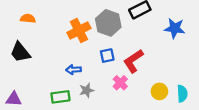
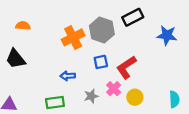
gray star: (87, 90) -> (91, 96), moved
yellow circle: (159, 91) -> (135, 97), moved

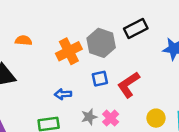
orange semicircle: (23, 26) -> (24, 40), moved
pink cross: (114, 89) -> (111, 118), moved
yellow circle: (135, 97) -> (156, 118), moved

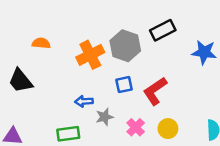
gray star: (89, 117) -> (105, 117), moved
yellow circle: (156, 118) -> (168, 129), moved

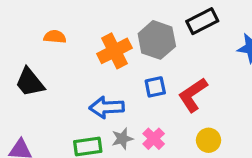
blue arrow: (84, 101) -> (107, 107), size x1.5
gray star: (105, 117) -> (122, 139), moved
pink cross: (136, 127) -> (154, 139), moved

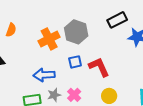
black rectangle: (202, 21) -> (117, 20), moved
orange semicircle: (55, 37) -> (11, 30), turned 104
red L-shape: (193, 95) -> (99, 67), turned 100

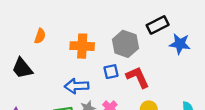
gray hexagon: (76, 32) -> (125, 44), moved
orange cross: (49, 39) -> (82, 46), turned 30

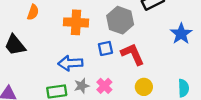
blue star: (180, 44) -> (181, 34), moved, turned 30

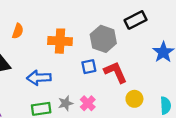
blue arrow: (70, 63) -> (39, 78), moved
yellow circle: (144, 87) -> (134, 99), moved

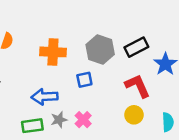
black rectangle: (136, 20) -> (136, 47), moved
red L-shape: (116, 72) -> (138, 86), moved
blue arrow: (39, 78) -> (45, 97), moved

